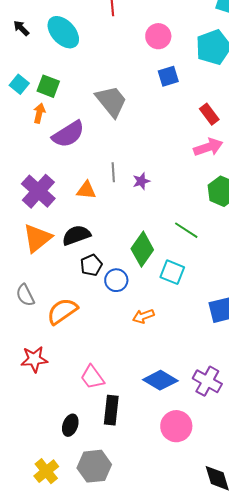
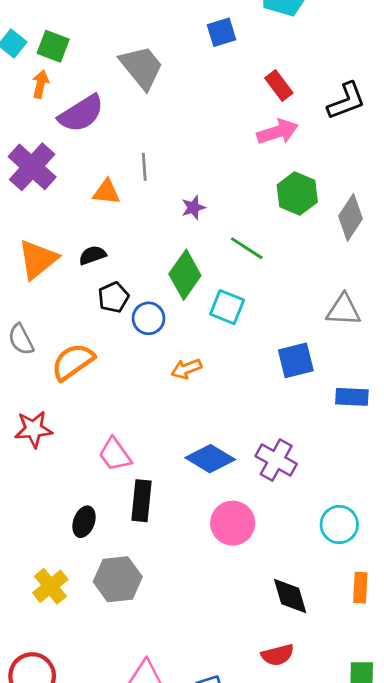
purple star: (141, 181) -> (193, 208), moved
purple cross: (38, 191) -> (32, 167), moved
black semicircle: (76, 235) -> (92, 255), size x0.7

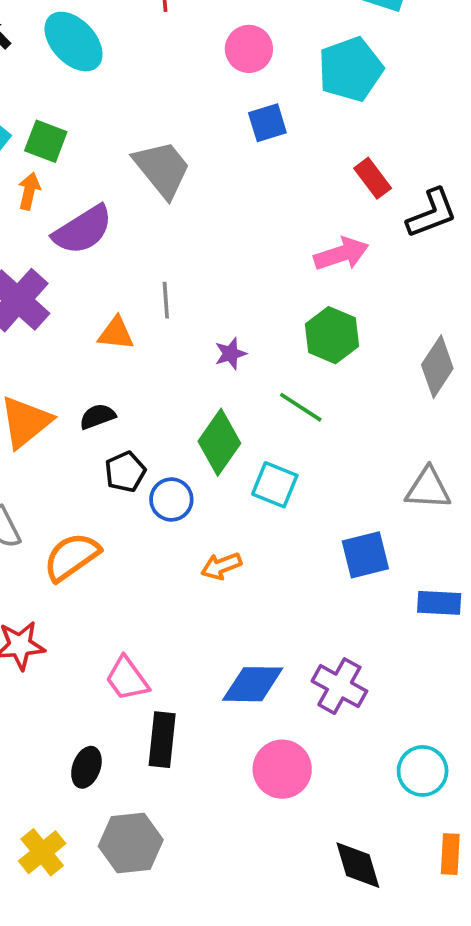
red rectangle: (279, 85) -> (373, 178), moved
green hexagon: (297, 193) -> (332, 335), moved
blue diamond: (210, 459) -> (253, 684), turned -30

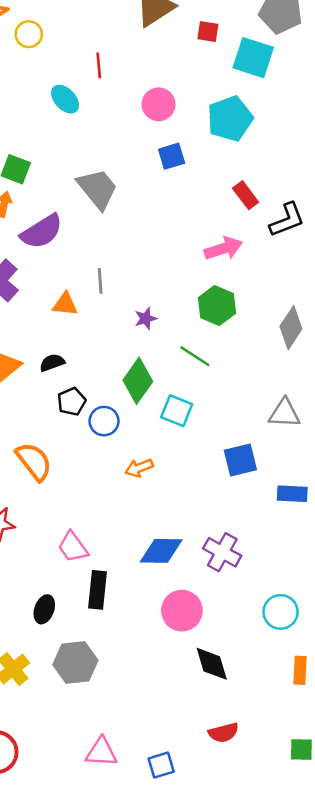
cyan ellipse: (74, 42) -> (65, 99), moved, size x0.7
orange semicircle: (72, 557) -> (34, 461), turned 87
black diamond: (358, 865) -> (212, 664), moved

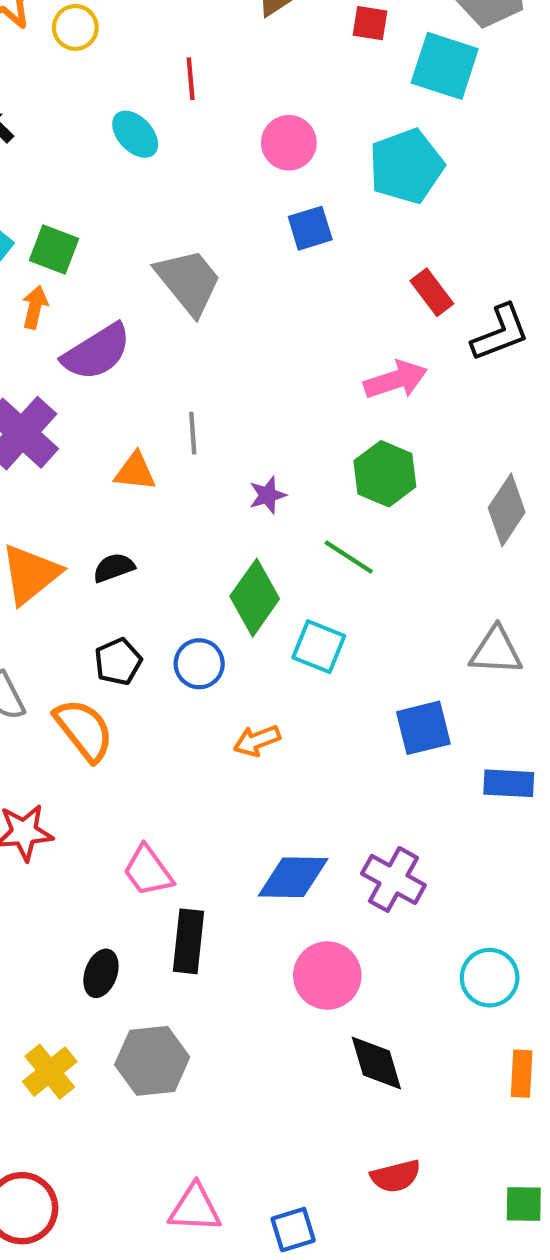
black pentagon: (72, 402) -> (118, 662), moved

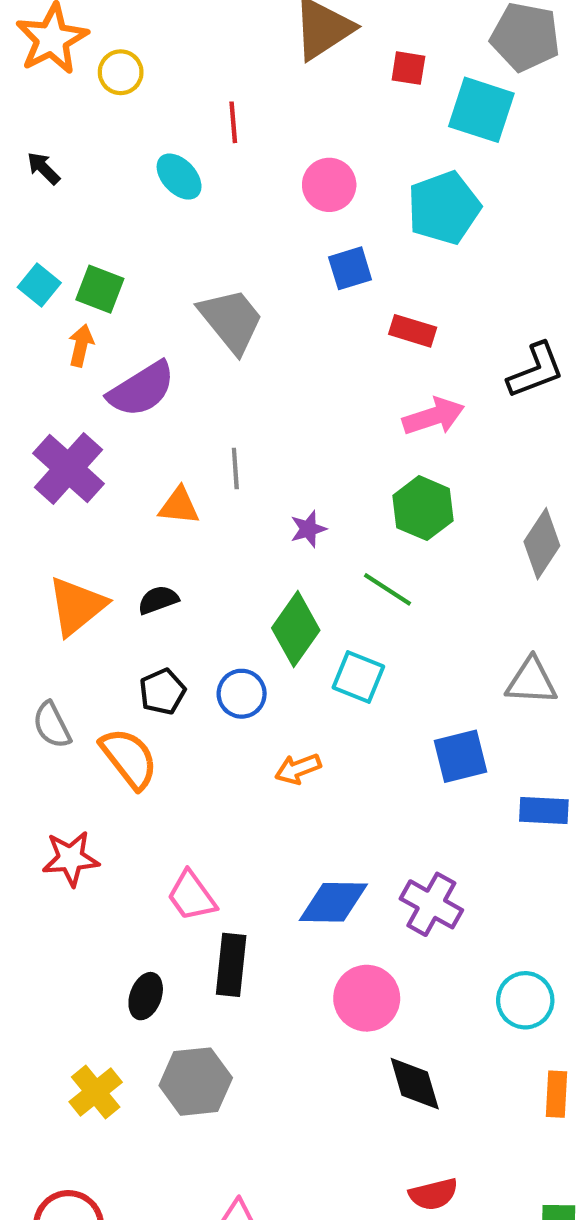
red rectangle: (432, 292) -> (413, 331), moved, turned -36

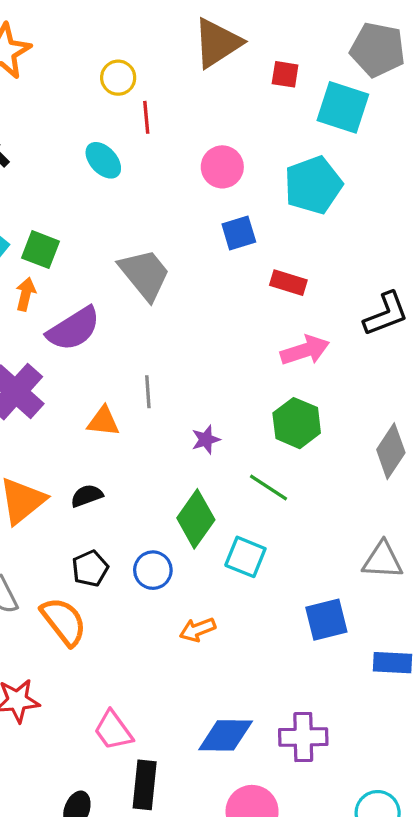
yellow circle: (121, 72) -> (118, 78), moved
purple cross: (431, 904) -> (303, 737), turned -30

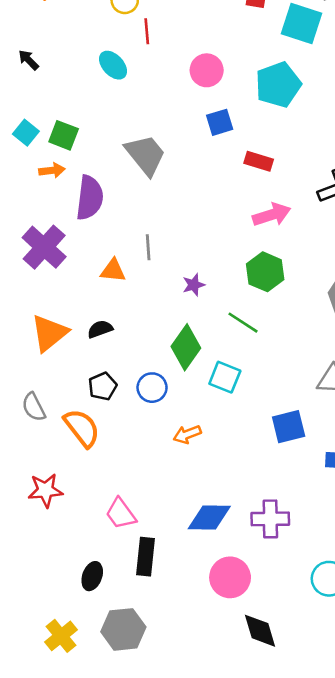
orange arrow: (26, 294) -> (52, 170), turned 70
purple semicircle: (74, 329) -> (90, 198), turned -51

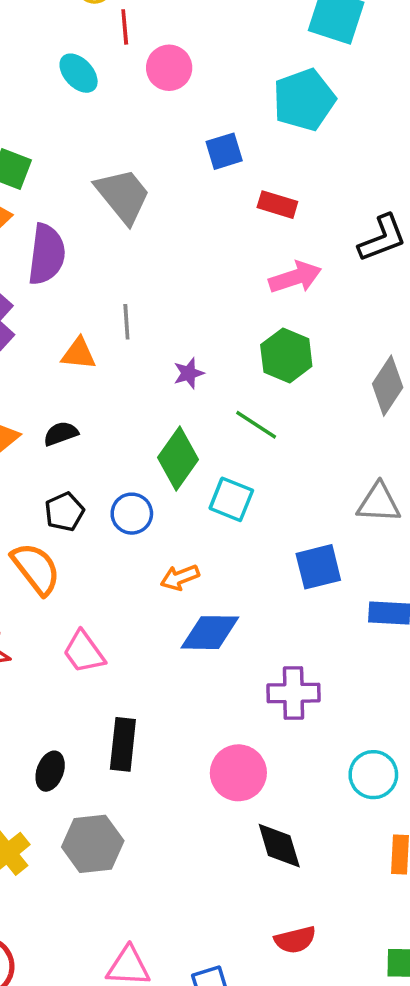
pink circle: (207, 70) -> (169, 68), moved
pink trapezoid: (121, 514) -> (84, 652), moved
blue diamond: (209, 518) -> (210, 633), moved

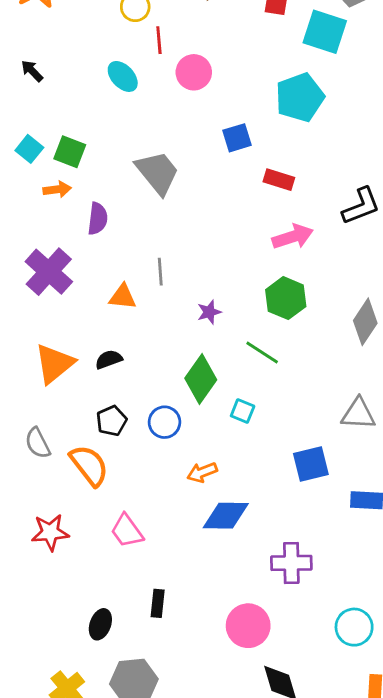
purple semicircle: (47, 254) -> (98, 219), size x0.7
cyan square: (231, 499) -> (243, 411), size x0.7
black rectangle: (123, 744) -> (158, 603), size x0.7

